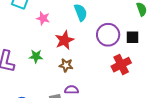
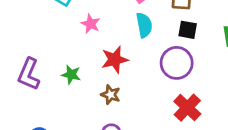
black square: (132, 37) -> (188, 30), moved
red cross: (121, 65) -> (187, 108), turned -30

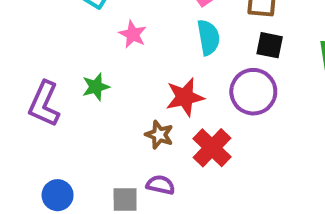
red star: (115, 60) -> (185, 97), moved
green star: (71, 75) -> (96, 87), moved, turned -30
red cross: (187, 108) -> (212, 148), moved

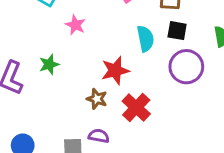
cyan semicircle: (208, 37) -> (145, 39), moved
purple circle: (253, 92) -> (186, 67), moved

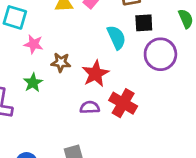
pink star: (75, 25) -> (34, 44), moved
brown star: (97, 99) -> (61, 62), moved
purple semicircle: (99, 136) -> (90, 107), moved

